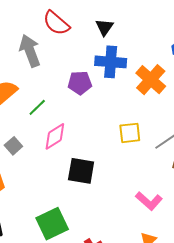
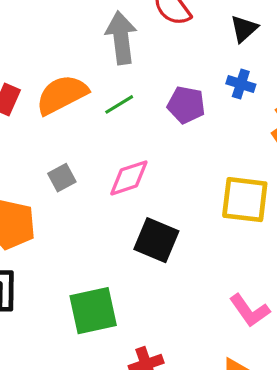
blue cross: (111, 62) -> (241, 84), size x0.6
green line: (37, 107) -> (119, 104), moved
yellow square: (130, 133) -> (245, 200), size x1.4

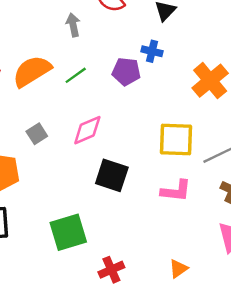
gray arrow: (121, 38) -> (73, 25), size x0.6
blue cross: (241, 84) -> (152, 51), moved
pink L-shape: (250, 311) -> (176, 191), moved, turned -44

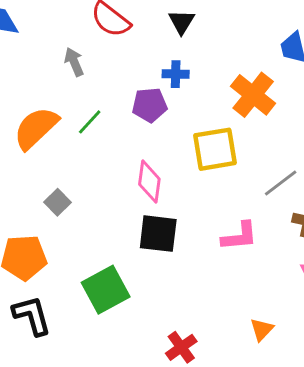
pink diamond: (87, 130) -> (149, 182), moved, turned -48
yellow square: (176, 140) -> (215, 149), moved
green square: (68, 232) -> (106, 290), moved

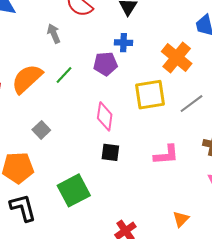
gray line: (281, 183) -> (191, 104), moved
black square: (158, 234) -> (110, 152), size x0.7

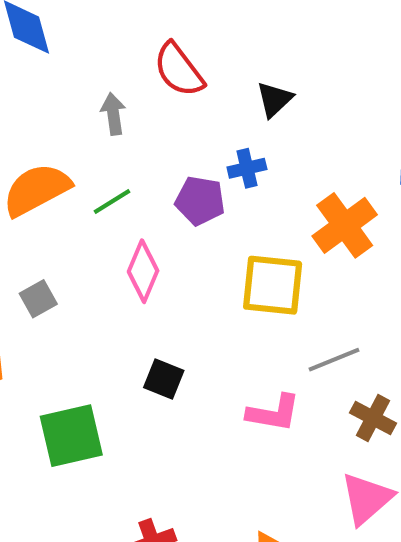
blue cross: (124, 43) -> (247, 168), turned -30
gray line: (191, 104) -> (334, 360), moved
pink diamond: (105, 116) -> (143, 271), moved

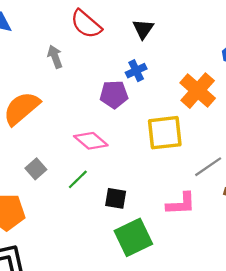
green line: (112, 202) -> (78, 179), moved
pink diamond: (143, 271) -> (91, 141), turned -60
green square: (71, 436) -> (133, 237), moved

